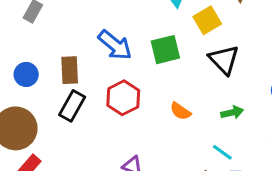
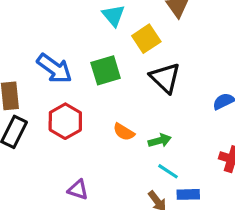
green arrow: (232, 112) -> (160, 140), moved

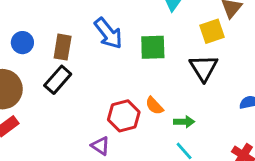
yellow square: (146, 39) -> (212, 31), moved
red hexagon: (65, 121) -> (124, 116), moved

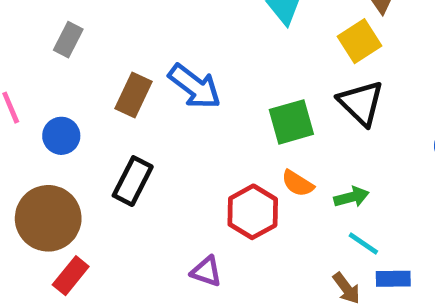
brown rectangle: (63, 47) -> (133, 95), moved, turned 30
green square: (153, 47) -> (291, 122), moved
purple triangle: (100, 146) -> (206, 271), moved

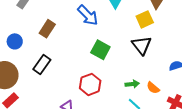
blue arrow: (195, 86) -> (88, 15), moved
green square: (291, 122) -> (100, 50), moved, turned 36
orange semicircle: (298, 183) -> (153, 88), moved

